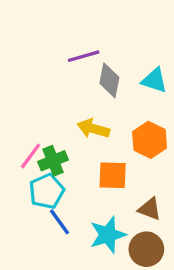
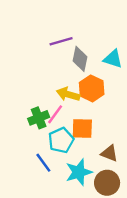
orange hexagon: (150, 140) -> (92, 88), moved
pink line: (31, 156) -> (55, 114), moved
cyan pentagon: (47, 191) -> (61, 140), moved

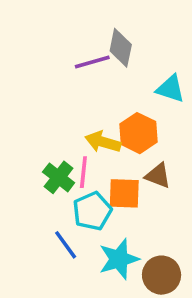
gray diamond: (80, 59) -> (121, 48), moved
pink line: (55, 114) -> (83, 172), turned -30
green cross: (39, 118) -> (59, 177), turned -30
brown triangle: (109, 153) -> (158, 176), moved

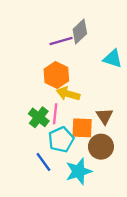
gray diamond: (121, 48) -> (80, 32), turned 35
orange hexagon: (138, 133) -> (56, 75), moved
brown triangle: (158, 176) -> (104, 116), turned 36
brown circle: (162, 275) -> (101, 147), moved

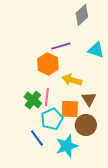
gray diamond: (80, 32) -> (82, 15), moved
purple line: (61, 41) -> (61, 46), moved
yellow arrow: (68, 94) -> (72, 80), moved

